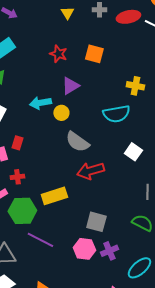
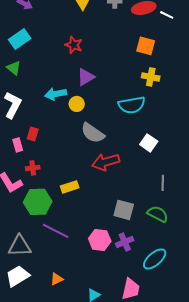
orange square: (94, 54) -> (146, 46), moved
yellow rectangle: (54, 196) -> (70, 187), size x0.7
gray square: (96, 222) -> (124, 210), moved

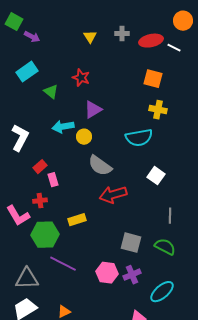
green triangle: (14, 68) -> (51, 92), moved
red rectangle: (33, 134) -> (40, 167), turned 32
pink rectangle: (18, 145) -> (53, 180), moved

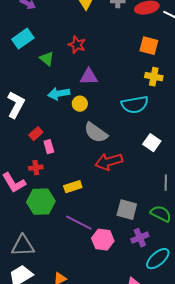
purple triangle: (93, 110) -> (89, 77), turned 30
purple line: (63, 264) -> (79, 223), moved
purple cross: (132, 275) -> (140, 238), moved

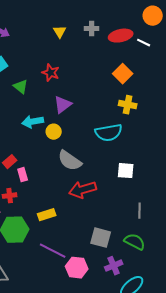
orange square: (149, 46) -> (123, 74), turned 30
purple triangle: (89, 77) -> (63, 105), turned -36
white square: (152, 143) -> (126, 171), turned -30

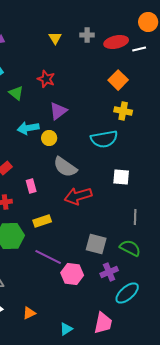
white line: (144, 43) -> (139, 49), turned -40
pink rectangle: (23, 175) -> (31, 186), moved

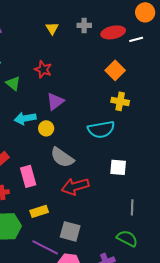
pink rectangle: (31, 186) -> (28, 176), size x1.5
gray square: (96, 244) -> (70, 231), moved

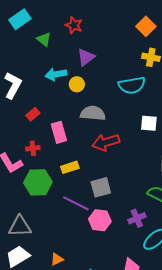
gray semicircle: (62, 157) -> (93, 113), turned 150
gray square: (70, 231) -> (101, 187), turned -30

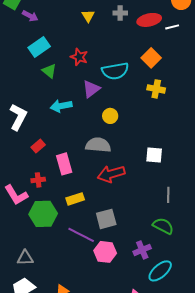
cyan rectangle: (20, 19) -> (39, 47), moved
yellow circle: (77, 84) -> (110, 116), moved
cyan semicircle: (132, 85) -> (115, 71), moved
gray triangle: (20, 226) -> (25, 258), size x0.7

